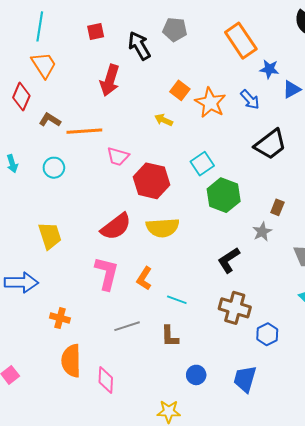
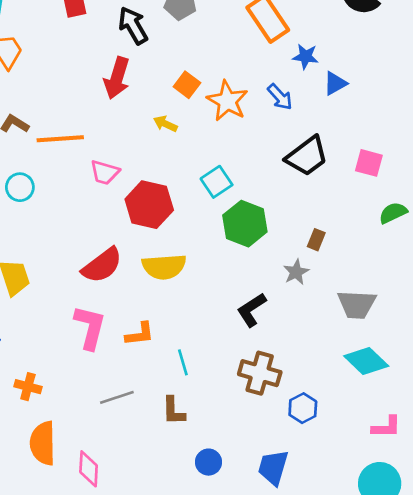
red arrow: (110, 80) -> (117, 78), moved
orange L-shape: (144, 278) -> (140, 334), turned -130
cyan line: (177, 300) -> (183, 362), turned 54

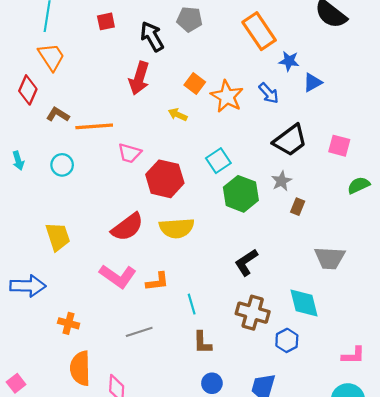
gray star: (296, 272) -> (282, 181), moved
pink L-shape: (90, 327) -> (118, 276), turned 111
cyan diamond: (366, 361) -> (304, 303), moved, turned 32
brown L-shape: (173, 411) -> (202, 343), moved

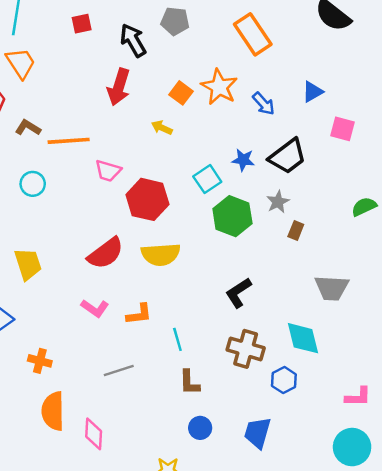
blue star: (289, 61) -> (243, 160), moved
orange star: (227, 96) -> (219, 87), moved
pink square: (339, 146) -> (342, 129), moved
pink L-shape: (118, 276) -> (95, 308), size x0.7

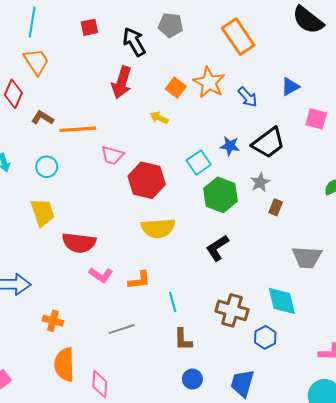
red semicircle: (106, 253) -> (79, 243), moved, turned 44
yellow trapezoid: (28, 264) -> (43, 213), moved
black L-shape: (238, 293) -> (217, 248), moved

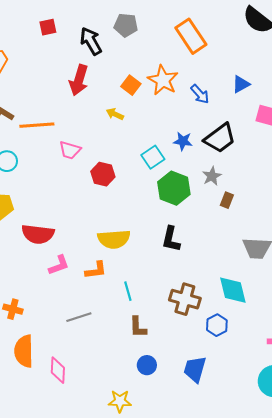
red hexagon: (147, 180) -> (103, 174), size x0.7
yellow semicircle: (158, 228) -> (114, 239), moved
black L-shape: (217, 248) -> (171, 239), turned -44
pink L-shape: (101, 275) -> (59, 265), turned -55

